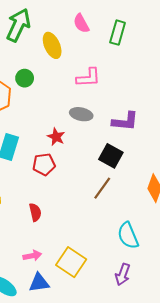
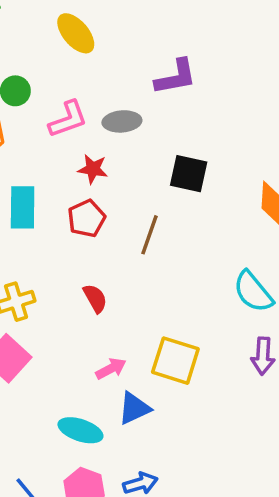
yellow ellipse: (52, 45) -> (76, 33), moved
pink L-shape: (88, 78) -> (68, 119), moved
purple L-shape: (125, 121) -> (176, 77), moved
brown line: (102, 188) -> (149, 235), moved

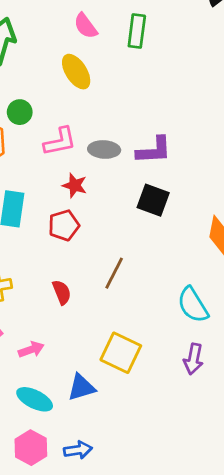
purple L-shape: (176, 77) -> (154, 150), moved
brown line: (149, 235) -> (114, 273), moved
pink arrow: (111, 369) -> (31, 350), moved

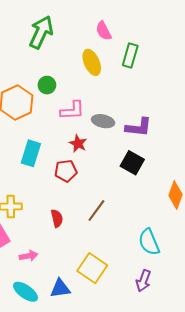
green rectangle: (137, 31) -> (130, 55), moved

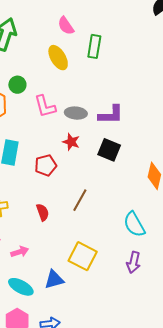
pink L-shape: (72, 110) -> (45, 106), turned 85
red star: (78, 144) -> (71, 142), moved

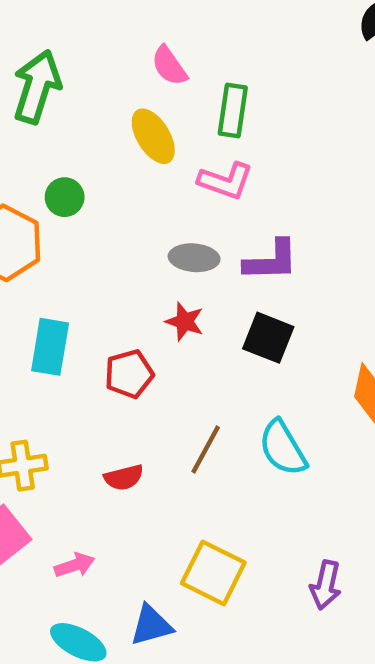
pink L-shape: (45, 106) -> (226, 181), moved, turned -55
red semicircle: (43, 212) -> (124, 477), turned 96
cyan semicircle: (134, 224) -> (283, 448), moved

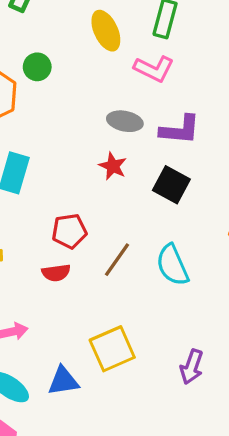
red pentagon: (129, 374) -> (69, 231), moved
yellow square: (213, 573) -> (112, 349), turned 33

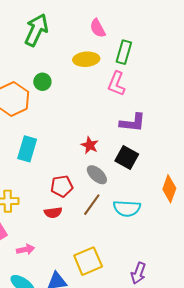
yellow ellipse: (106, 31) -> (86, 59), turned -70
pink L-shape: (154, 69) -> (116, 84), turned 85
gray ellipse: (125, 121) -> (97, 175), moved, turned 30
cyan semicircle: (172, 265) -> (127, 208), turned -64

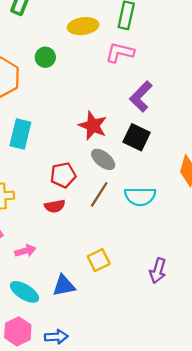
green circle: (42, 82) -> (45, 57), moved
pink L-shape: (116, 84) -> (120, 53), turned 85
purple L-shape: (133, 123) -> (141, 97), turned 132
red star: (90, 145) -> (93, 126), size x1.4
yellow square: (88, 261) -> (99, 260), size x0.7

